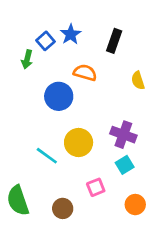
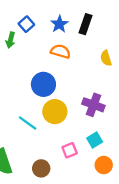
blue star: (71, 34) -> (59, 24), moved
blue circle: (59, 96) -> (43, 84), moved
cyan square: (125, 165) -> (95, 140), moved

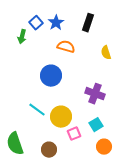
blue star: (59, 24) -> (56, 23), moved
yellow circle: (55, 112) -> (61, 117), moved

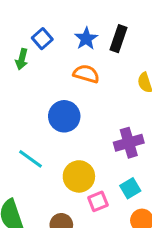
blue star: (56, 23) -> (86, 39), moved
purple cross: (95, 94) -> (129, 143), turned -36
cyan line: (37, 110) -> (31, 159), moved

